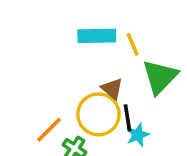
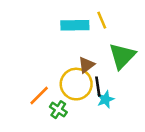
yellow line: (133, 44) -> (102, 20), moved
brown triangle: (112, 89) -> (86, 65), turned 42

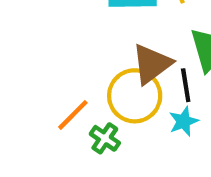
brown triangle: (86, 65) -> (152, 64), size x1.5
black line: (98, 87) -> (186, 85), moved

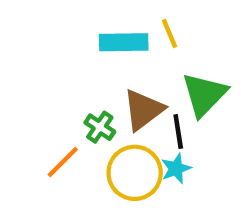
yellow circle: (135, 96) -> (135, 173), moved
green cross: (105, 138) -> (100, 127), moved

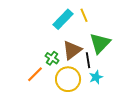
cyan rectangle: (124, 42) -> (63, 19), turned -45
cyan star: (176, 169) -> (96, 77), moved

